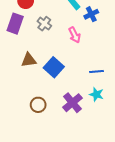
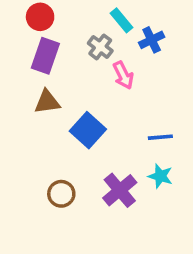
purple rectangle: (15, 24) -> (45, 56), moved
gray cross: (44, 24) -> (100, 47), moved
brown triangle: (29, 60) -> (47, 102), moved

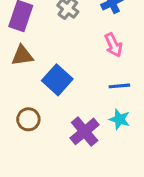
pink arrow: (123, 75) -> (113, 45), moved
brown circle: (61, 194) -> (28, 119), moved

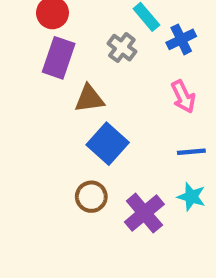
brown triangle: (22, 56) -> (89, 99), moved
brown circle: (28, 119) -> (91, 197), moved

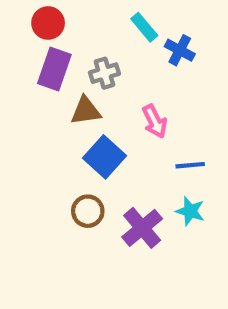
blue cross: (181, 39) -> (180, 50), turned -36
gray cross: (122, 48) -> (104, 73), moved, turned 36
pink arrow: (183, 97) -> (155, 121), moved

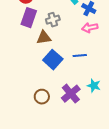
pink arrow: (155, 121) -> (90, 28), moved, turned 105
blue line: (190, 165) -> (80, 56), moved
brown circle: (88, 211) -> (42, 97), moved

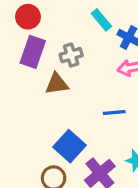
blue square: (53, 60) -> (70, 146), moved

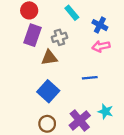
cyan rectangle: (101, 20) -> (72, 13), moved
blue square: (70, 146) -> (48, 91), moved

